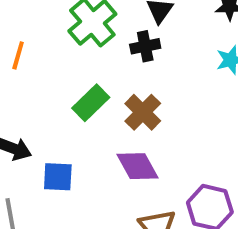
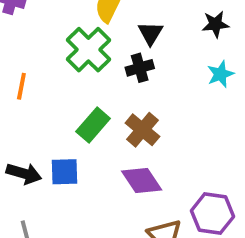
blue square: (58, 177) -> (65, 172), moved

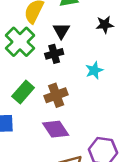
cyan star: (220, 74) -> (94, 70), moved
brown cross: (142, 130) -> (56, 95), turned 30

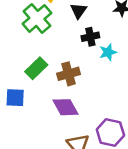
black cross: (54, 54) -> (90, 37), moved

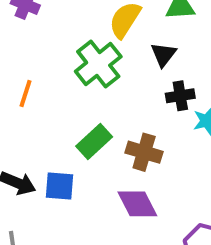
brown cross: (68, 74) -> (144, 152), turned 30

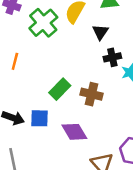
green cross: (98, 64) -> (43, 23), moved
purple diamond: (137, 204) -> (74, 132), moved

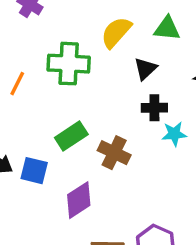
green cross: (43, 23) -> (69, 64), moved, turned 32
purple diamond: (74, 132) -> (79, 200), turned 75

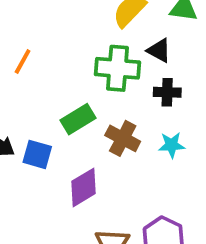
green cross: (69, 64) -> (118, 68), moved
black triangle: (145, 69) -> (159, 50), turned -50
cyan star: (174, 134) -> (172, 145), moved

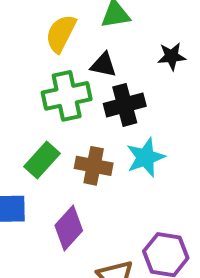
black cross: (167, 92) -> (125, 105), size x1.4
cyan star: (172, 145) -> (146, 157), size x1.4

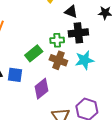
green cross: (67, 96) -> (57, 40), moved, size x0.6

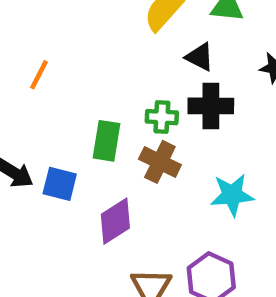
green rectangle: (34, 53) -> (106, 141), turned -48
cyan star: (85, 60) -> (232, 195), moved

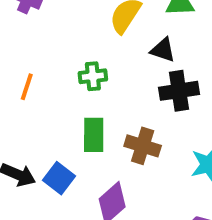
green cross: (162, 117) -> (93, 76), moved
blue square: (60, 184) -> (59, 178), turned 32

